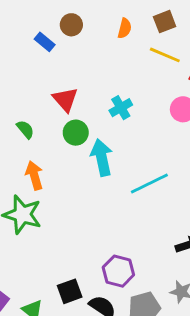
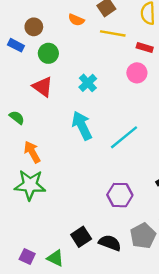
orange semicircle: (125, 28) -> (76, 20), turned 112
green circle: (76, 133) -> (48, 53), moved
purple hexagon: (118, 271) -> (120, 195), moved

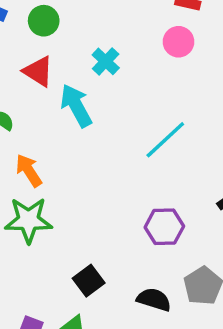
cyan arrow: (82, 126) -> (76, 106), moved
black square: (81, 237) -> (89, 281), moved

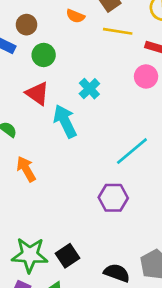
green star: (28, 220) -> (30, 255), moved
purple hexagon: (164, 227) -> (113, 198), moved

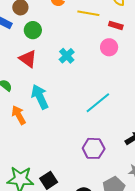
cyan arrow: (65, 121) -> (40, 97), moved
purple hexagon: (113, 198) -> (94, 148), moved

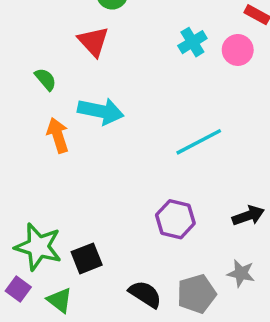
cyan cross: (67, 56) -> (192, 42), moved
cyan arrow: (40, 97) -> (101, 111), turned 115

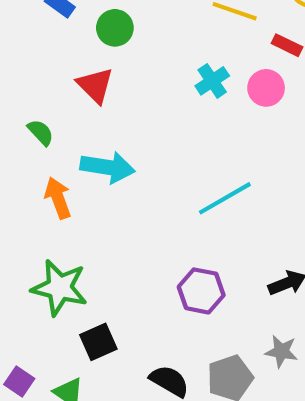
green star: (38, 247) -> (60, 288), moved

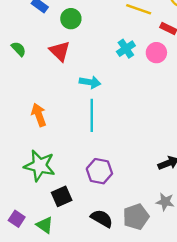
green semicircle: (41, 132) -> (19, 49), moved
cyan arrow: (108, 167) -> (90, 82), moved, size x0.7
cyan line: (225, 198) -> (92, 115), moved, turned -60
purple hexagon: (201, 291) -> (99, 171), moved

